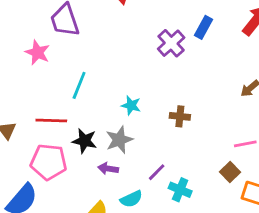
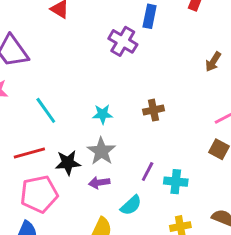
cyan line: (79, 85) -> (46, 110), turned -40

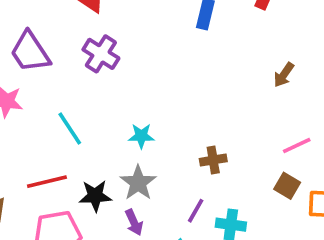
purple cross: (123, 41) -> (101, 54), moved
brown cross: (153, 110) -> (213, 160), moved
purple arrow: (99, 183) -> (134, 222), turned -108

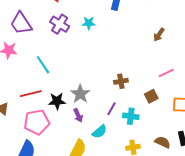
cyan star: (141, 136) -> (89, 23), moved
brown square: (287, 186) -> (151, 96), moved, turned 32

